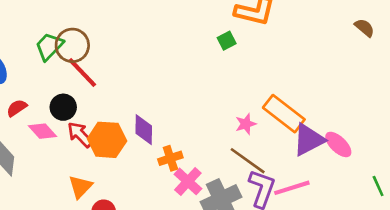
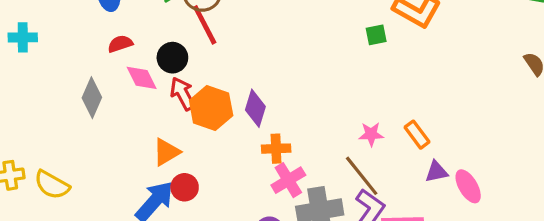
orange rectangle: (284, 114) -> (417, 135), size x0.6
purple triangle: (309, 140) -> (437, 172), size x0.6

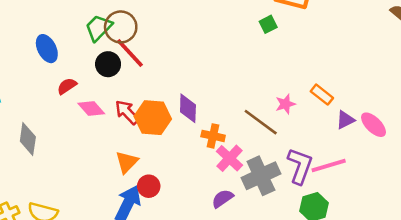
black circle: (172, 58) -> (108, 64), moved
gray diamond: (92, 98) -> (28, 139), moved
orange cross: (276, 149) -> (213, 136), turned 30
brown line: (362, 176) -> (261, 122), moved

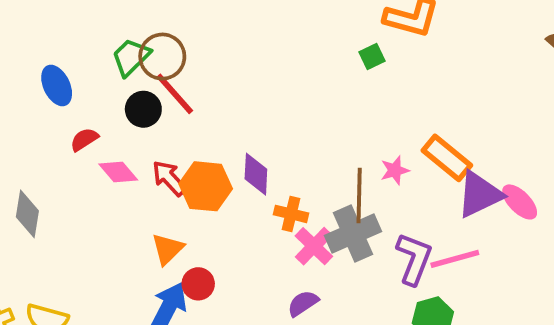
orange rectangle: (322, 95) -> (447, 158), size x1.5
purple triangle: (345, 120) -> (480, 194), size x1.8
brown line: (261, 122) -> (359, 196), turned 54
gray cross: (261, 176) -> (353, 233), moved

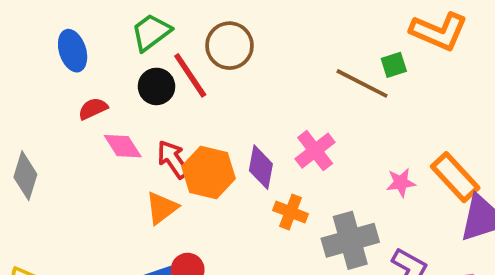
brown circle: (162, 57) -> (229, 46), moved
brown line: (359, 196) -> (362, 83), moved, turned -72
pink cross: (314, 246) -> (315, 151), moved
orange triangle: (168, 249) -> (162, 208), moved

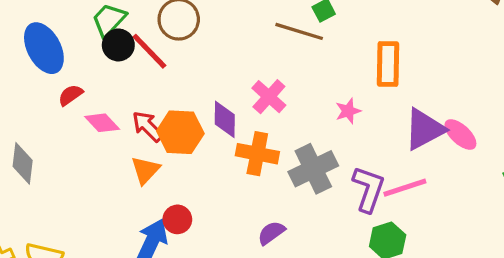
blue ellipse: (73, 51) -> (44, 48), size x1.4
black circle: (156, 86) -> (118, 45), moved
orange rectangle: (455, 177) -> (388, 64), moved, turned 54
orange cross: (291, 212) -> (257, 154), size x1.4

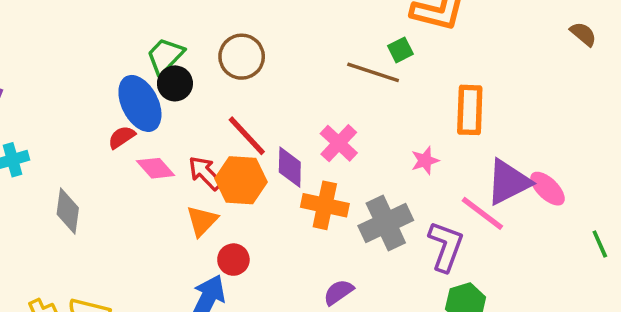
blue ellipse: (44, 48) -> (140, 103), moved
red line: (149, 51) -> (247, 136), moved
pink line: (405, 188) -> (482, 213), moved, turned 54
red circle: (177, 219) -> (233, 260), moved

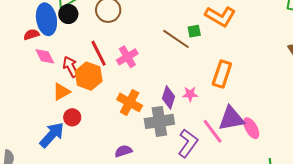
pink cross: (339, 143) -> (127, 57), moved
purple diamond: (290, 167) -> (169, 97), moved

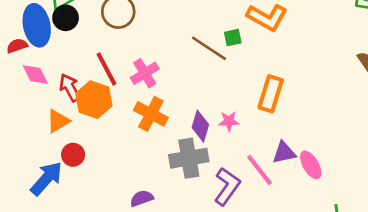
orange cross: (130, 102) -> (151, 114), moved
purple triangle: (231, 119) -> (284, 153), size x0.7

